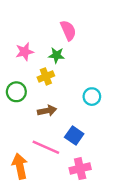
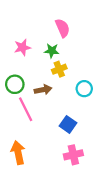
yellow cross: (46, 76) -> (59, 69), moved
brown arrow: (47, 111) -> (43, 90), moved
pink line: (46, 147) -> (26, 109), moved, turned 40

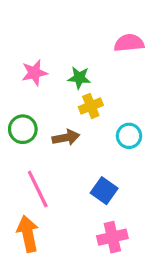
pink semicircle: (63, 28) -> (129, 43), moved, turned -72
pink line: (26, 109) -> (38, 189), moved

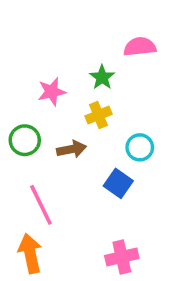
pink star: (34, 73) -> (52, 92), moved
green star: (79, 78) -> (102, 77), moved, turned 30
blue square: (104, 191) -> (118, 183), moved

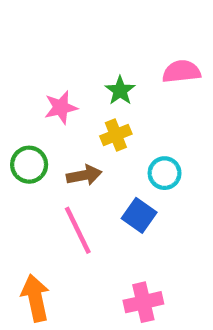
pink semicircle: (140, 47) -> (181, 72), moved
pink line: (41, 205) -> (78, 230), moved

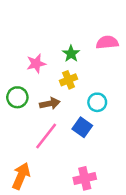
pink line: (78, 230) -> (46, 136), turned 64
orange arrow: (35, 298) -> (21, 176), turned 35

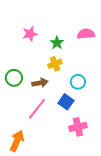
pink star: (36, 64) -> (30, 34), moved
pink cross: (85, 178) -> (78, 127), moved

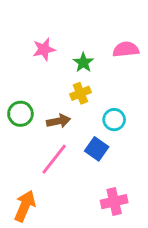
pink cross: (78, 127) -> (114, 202), moved

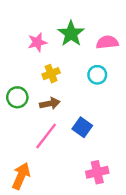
green star: (83, 63) -> (71, 34), moved, size x1.5
yellow cross: (80, 93) -> (51, 74), moved
cyan circle: (114, 120) -> (97, 75), moved

